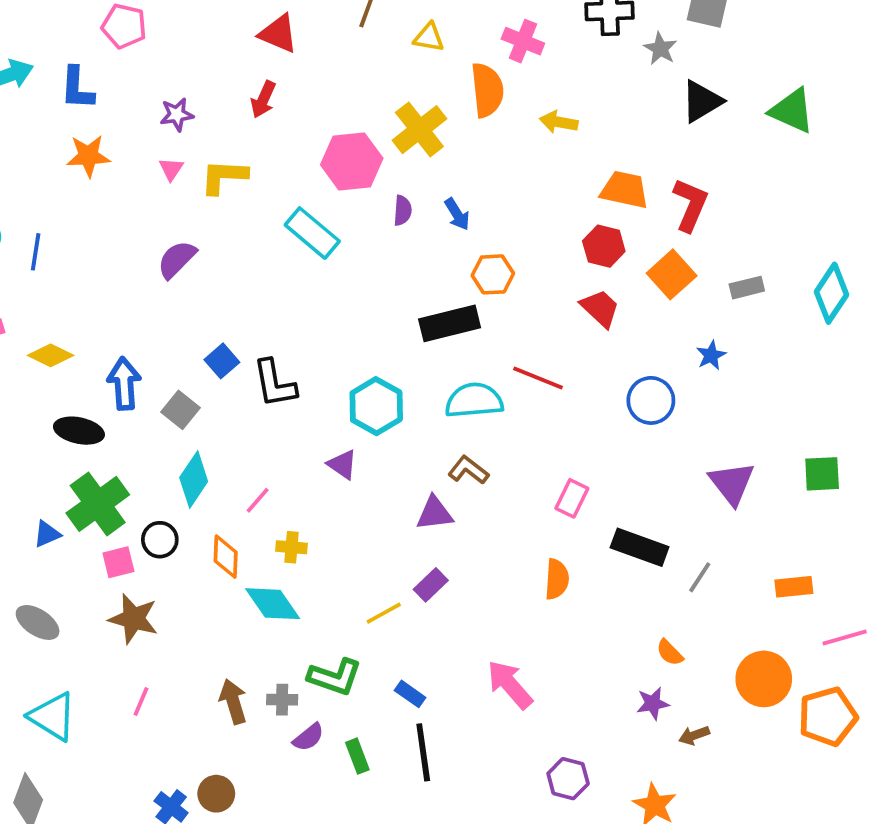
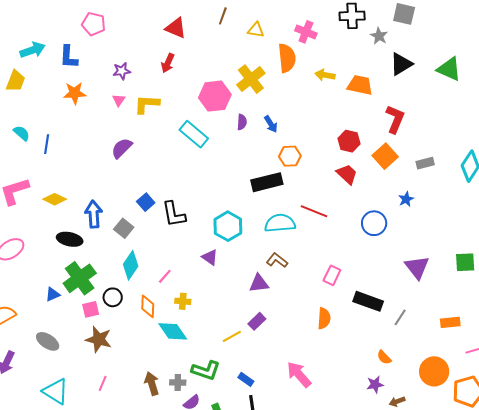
orange trapezoid: (625, 190) -> (360, 85), moved

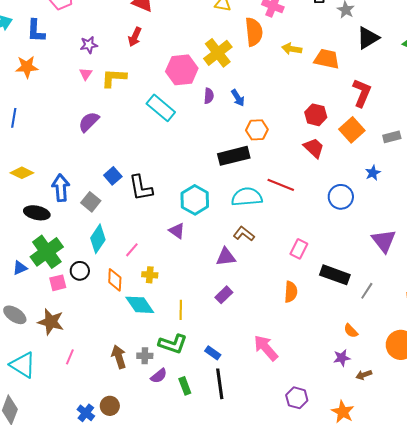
orange star: (75, 93) -> (27, 67), moved
yellow line: (232, 336) -> (181, 310), moved, turned -60
brown star: (99, 339) -> (51, 322), moved

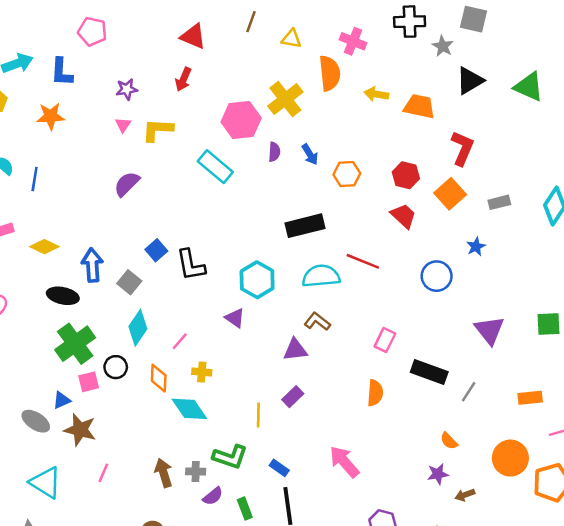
orange hexagon: (257, 130) -> (347, 174), moved
blue triangle: (20, 268) -> (62, 400), moved
yellow line: (181, 310) -> (258, 415), moved

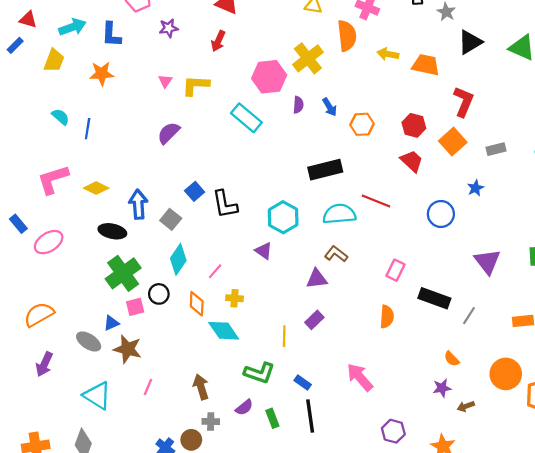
purple star: (127, 89) -> (169, 28), moved
gray cross: (196, 472) -> (211, 421), moved

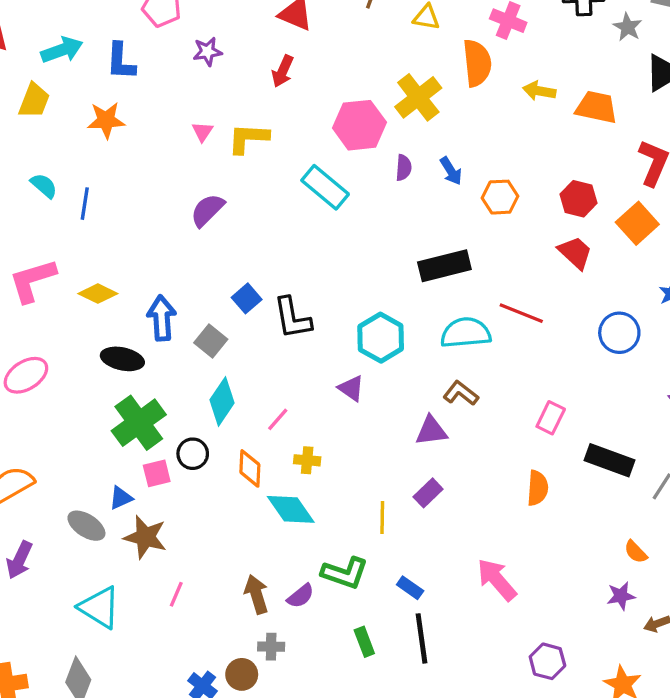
purple semicircle: (244, 407) -> (301, 596), moved

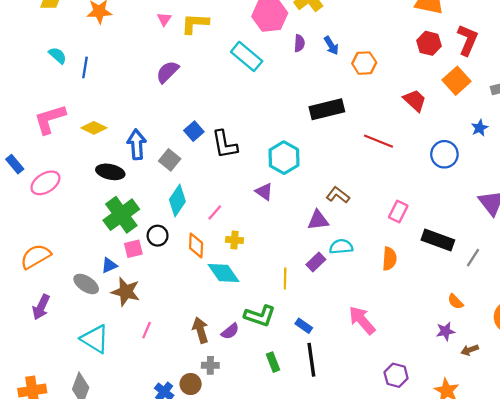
red hexagon: (578, 199) -> (429, 43), moved
cyan semicircle: (466, 333) -> (341, 247), moved, size x0.7

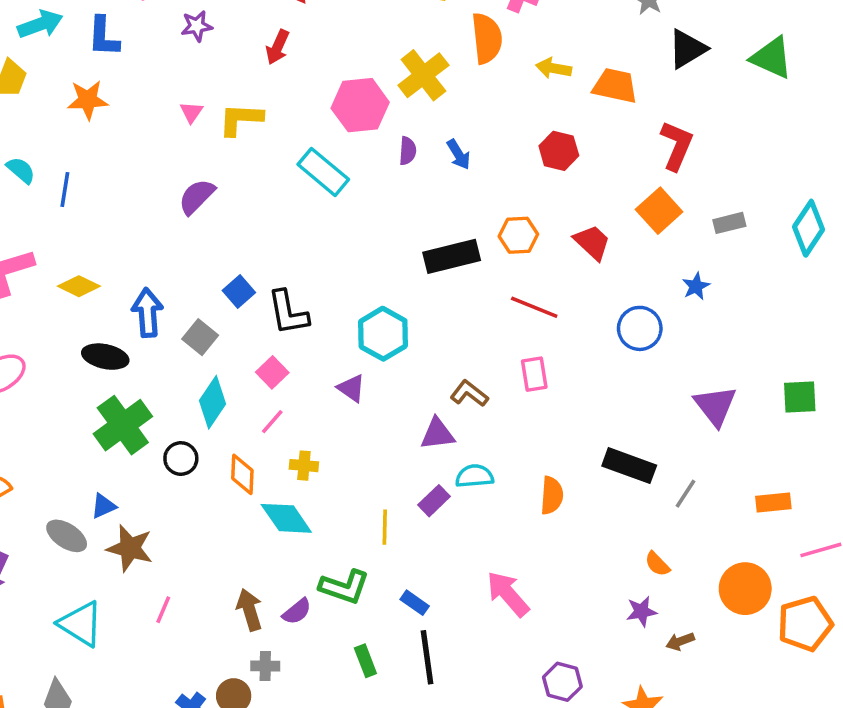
red hexagon: (429, 43) -> (559, 151), moved
orange hexagon: (364, 63) -> (518, 235), moved
pink rectangle: (398, 211) -> (534, 374), moved, turned -35
pink square: (133, 249) -> (272, 372), moved, turned -30

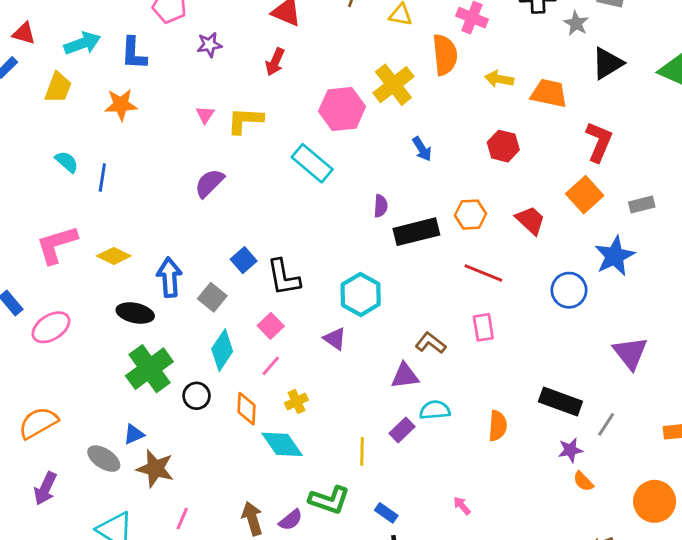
purple semicircle: (408, 151) -> (381, 206), moved
blue star: (696, 286) -> (615, 256), size x1.8
yellow cross: (304, 466) -> (296, 401), turned -30
pink arrow: (508, 594) -> (462, 506), size x0.5
purple star: (641, 611) -> (570, 450), moved

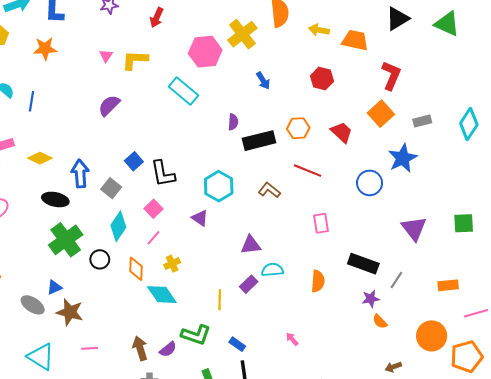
pink rectangle: (483, 327) -> (321, 223), moved
brown L-shape: (431, 343) -> (269, 190), moved
pink line: (182, 518) -> (89, 348), turned 63

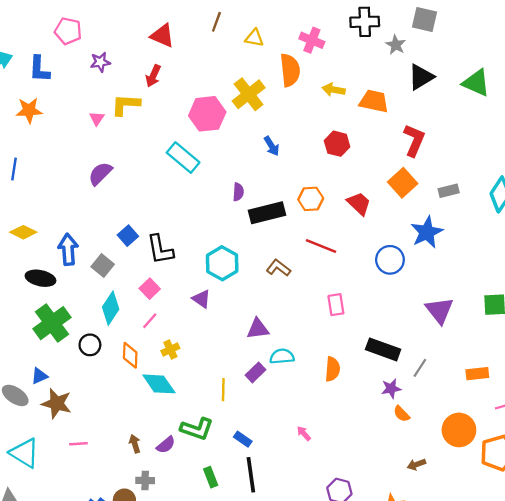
yellow L-shape: (135, 60) -> (126, 105), moved
brown arrow: (140, 348) -> (135, 444), size x0.7

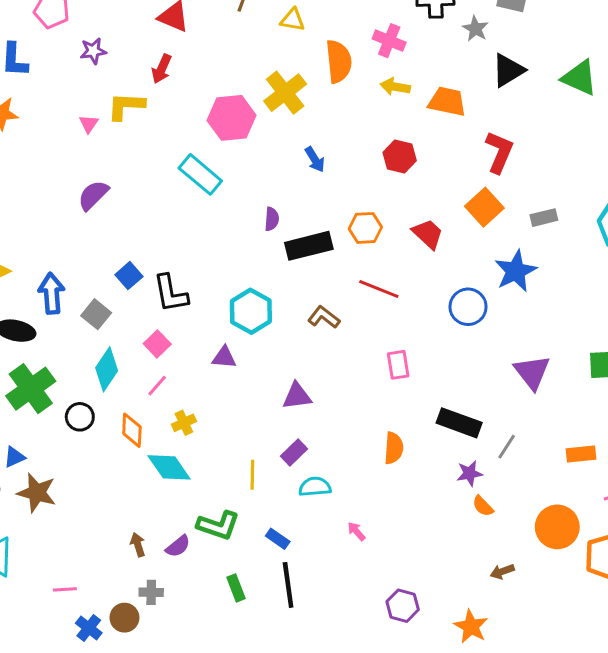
pink cross: (312, 40) -> (389, 41), moved
purple triangle: (201, 299) -> (224, 357), turned -30
cyan semicircle: (282, 356) -> (315, 487), moved
pink line: (78, 444) -> (65, 589), moved

